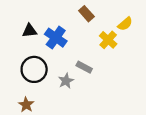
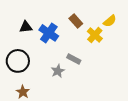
brown rectangle: (86, 14) -> (76, 21), moved
black circle: (34, 69) -> (18, 61), moved

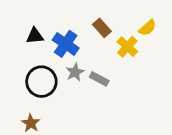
black circle: (18, 61) -> (41, 82), moved
gray star: (58, 71) -> (75, 72), moved

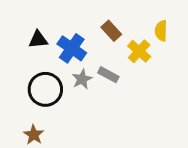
yellow semicircle: (147, 28) -> (161, 31), turned 132
gray rectangle: (99, 79) -> (108, 75), moved

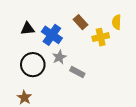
yellow cross: (139, 51) -> (101, 37), turned 35
gray rectangle: (108, 75) -> (77, 72), moved

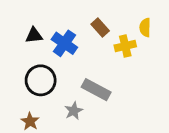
gray star: (59, 57) -> (74, 111), moved
gray rectangle: (77, 72) -> (96, 90), size x1.5

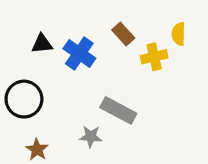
black circle: (41, 80) -> (24, 99), moved
gray star: (74, 111) -> (91, 136), turned 30

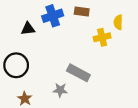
brown rectangle: (123, 34) -> (82, 12), moved, turned -40
blue cross: (79, 53) -> (53, 16), moved, turned 36

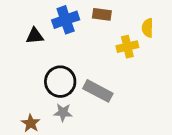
black circle: (16, 65) -> (60, 82), moved
gray star: (60, 90) -> (63, 112), moved

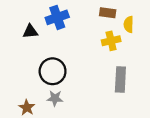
brown rectangle: (102, 14) -> (108, 13), moved
gray rectangle: (98, 91) -> (120, 79), moved, turned 65

